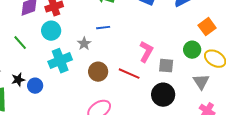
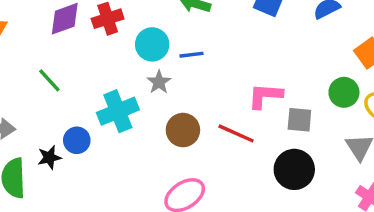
cyan circle: (51, 31) -> (152, 44), moved
pink L-shape: (146, 52) -> (265, 96), turned -115
black star: (18, 80) -> (49, 157), moved
blue circle: (35, 86) -> (77, 140), moved

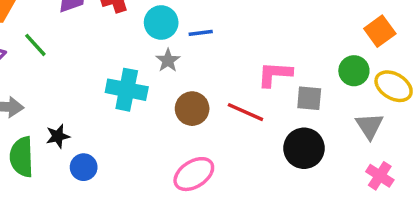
green line: (49, 80) -> (35, 45), moved
cyan cross: (118, 111) -> (127, 90), turned 33
blue circle: (77, 140) -> (84, 167), moved

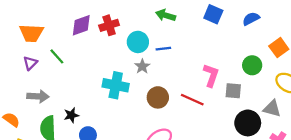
green circle: (354, 71) -> (252, 65), moved
pink L-shape: (275, 74) -> (211, 75), turned 105
gray triangle: (369, 126) -> (272, 109), turned -42
black circle: (304, 148) -> (248, 123), moved

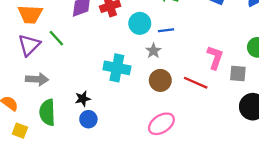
purple triangle: (30, 63) -> (29, 45), size x1.5
gray star: (142, 66) -> (153, 51), moved
black star: (71, 115) -> (83, 99), moved

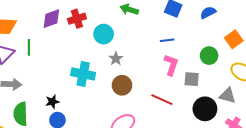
blue line: (166, 30) -> (167, 40), moved
green line: (56, 38) -> (29, 47), turned 42
red line: (196, 83) -> (162, 100), moved

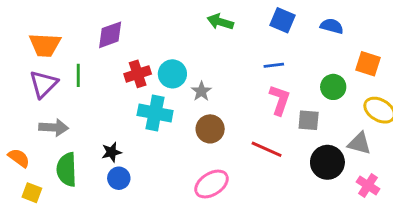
blue semicircle: (208, 13) -> (332, 26), turned 42
red cross: (77, 19) -> (138, 74), moved
cyan circle: (104, 34) -> (172, 74), moved
orange square: (234, 39) -> (368, 64), turned -36

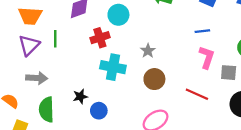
cyan circle: (172, 74) -> (118, 15), moved
blue circle: (119, 178) -> (99, 111), moved

